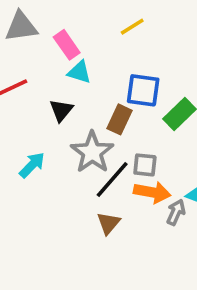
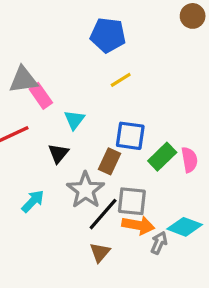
pink rectangle: (67, 45) -> (41, 96), moved
cyan triangle: (79, 72) -> (74, 120), turned 50
gray square: (145, 165) -> (132, 201), size x1.4

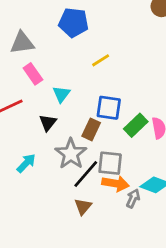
blue pentagon: (108, 35) -> (74, 22), moved
gray triangle: (23, 80) -> (22, 43), moved

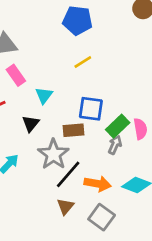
blue pentagon: (74, 22) -> (77, 20), moved
brown rectangle: (91, 129) -> (73, 130), turned 60
gray square: (110, 163) -> (102, 217), moved, turned 30
gray arrow: (133, 198) -> (115, 145), moved

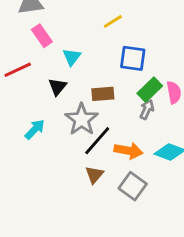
blue square: (91, 109) -> (133, 58), moved

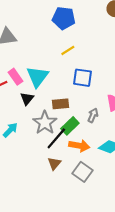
pink rectangle: (42, 36) -> (15, 77), moved
cyan triangle: (72, 57) -> (37, 77), size x1.6
green rectangle: (150, 90) -> (70, 126), moved

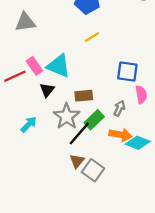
cyan triangle: (37, 77) -> (59, 66), turned -45
blue square: (82, 78) -> (127, 72), moved
orange arrow: (79, 146) -> (121, 135), moved
gray square: (82, 172) -> (93, 170), moved

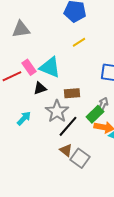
black triangle: (47, 90) -> (40, 88), turned 32
green rectangle: (94, 120) -> (95, 114), moved
brown triangle: (77, 161) -> (66, 150), turned -32

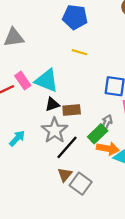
yellow line: (79, 42) -> (79, 52), turned 48
black triangle: (40, 88) -> (52, 104), moved
brown triangle: (66, 150) -> (65, 175), turned 32

